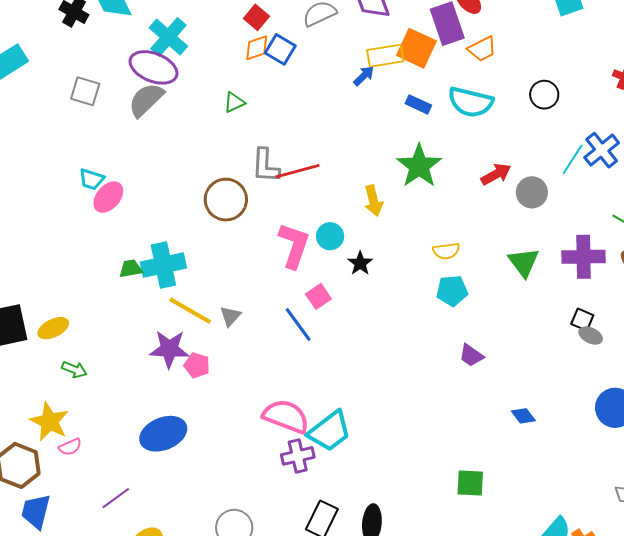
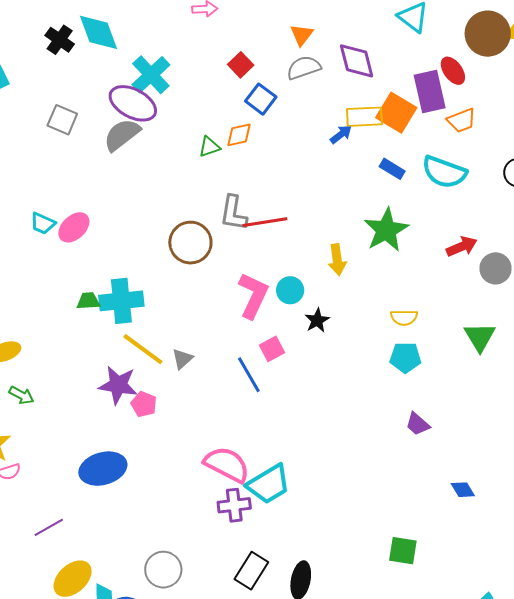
orange diamond: (257, 48) -> (239, 135), moved
cyan trapezoid: (92, 179) -> (43, 223), moved

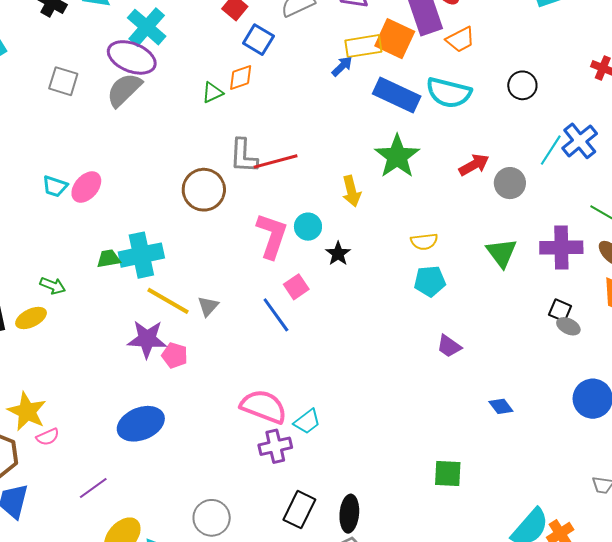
blue rectangle: (392, 169) -> (397, 95), size x1.8
green arrow: (21, 395) -> (53, 286), moved
cyan trapezoid: (269, 484) -> (307, 422), size x0.6

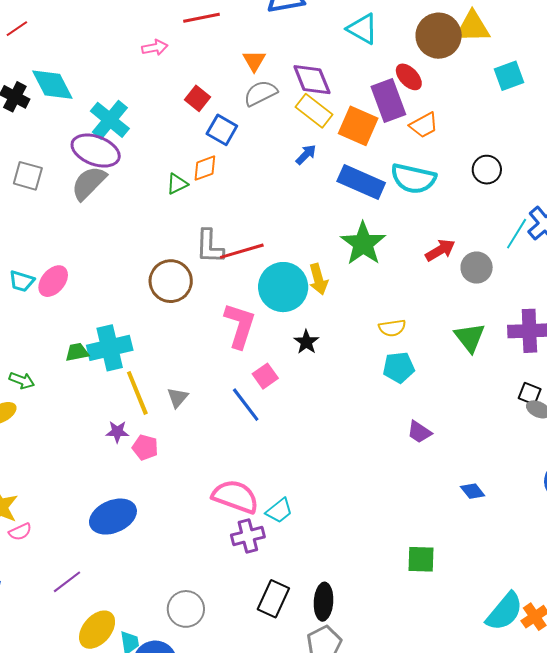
yellow rectangle: (363, 46) -> (314, 111), moved, turned 48
cyan circle: (308, 227) -> (283, 287), moved, size x1.8
yellow line: (168, 301) -> (137, 393), turned 39
purple star: (147, 339) -> (117, 432), size x0.6

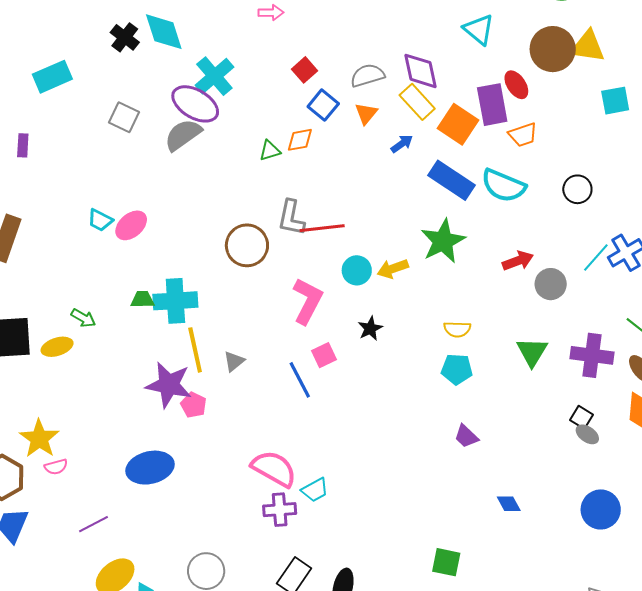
orange triangle: (254, 61) -> (366, 113), moved
yellow arrow: (318, 279) -> (393, 269), turned 76
cyan circle: (283, 287) -> (357, 270), size x0.6
purple star: (117, 432) -> (169, 385), size x2.0

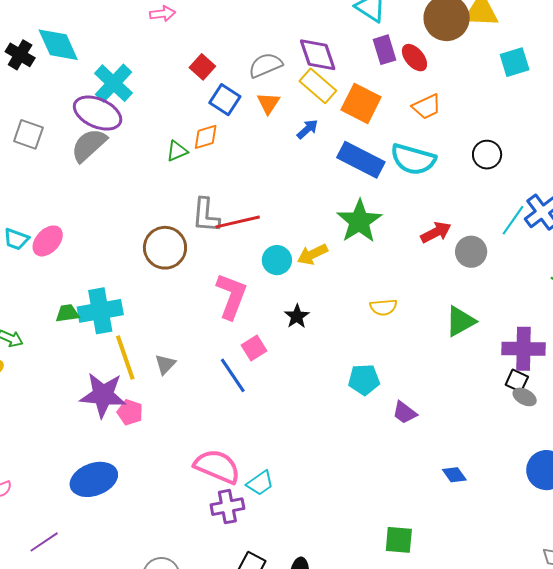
purple rectangle: (492, 105) -> (384, 50), moved, size x0.7
green triangle: (532, 352) -> (460, 321), turned 36
purple cross: (592, 355) -> (524, 349), moved
cyan pentagon: (457, 369) -> (364, 380), moved

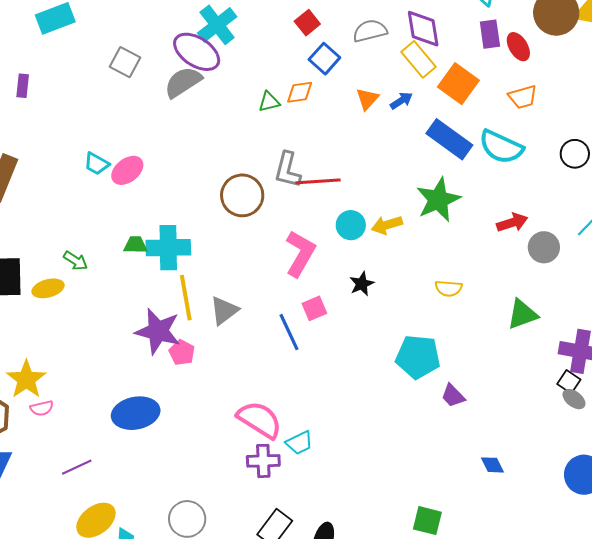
orange triangle: (268, 103) -> (367, 99), moved
gray triangle: (165, 364) -> (224, 311), size x1.4
cyan pentagon: (364, 380) -> (418, 357), size x1.4

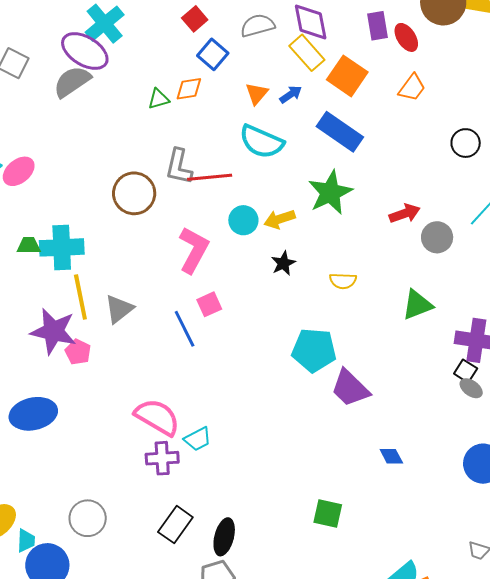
orange trapezoid: (523, 97) -> (412, 88), turned -36
cyan semicircle: (501, 147) -> (262, 142), moved
black star: (362, 284) -> (283, 263), moved
purple trapezoid: (453, 396) -> (350, 388), size x1.6

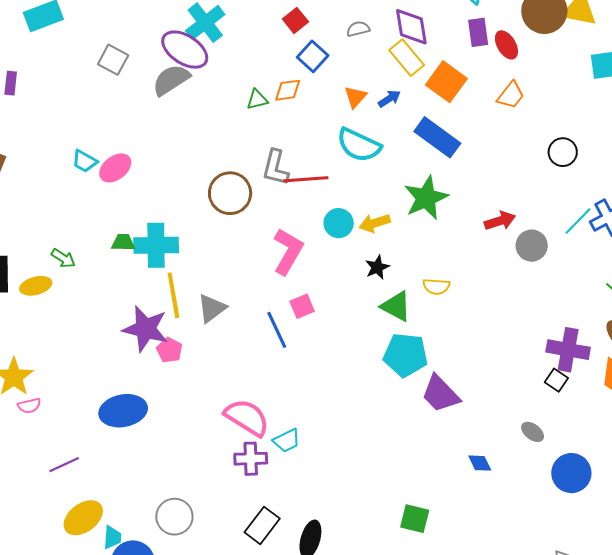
gray semicircle: (258, 26) -> (358, 29), size x0.7
green triangle: (417, 305) -> (396, 306), moved, turned 48
gray ellipse: (471, 388) -> (533, 432), moved

